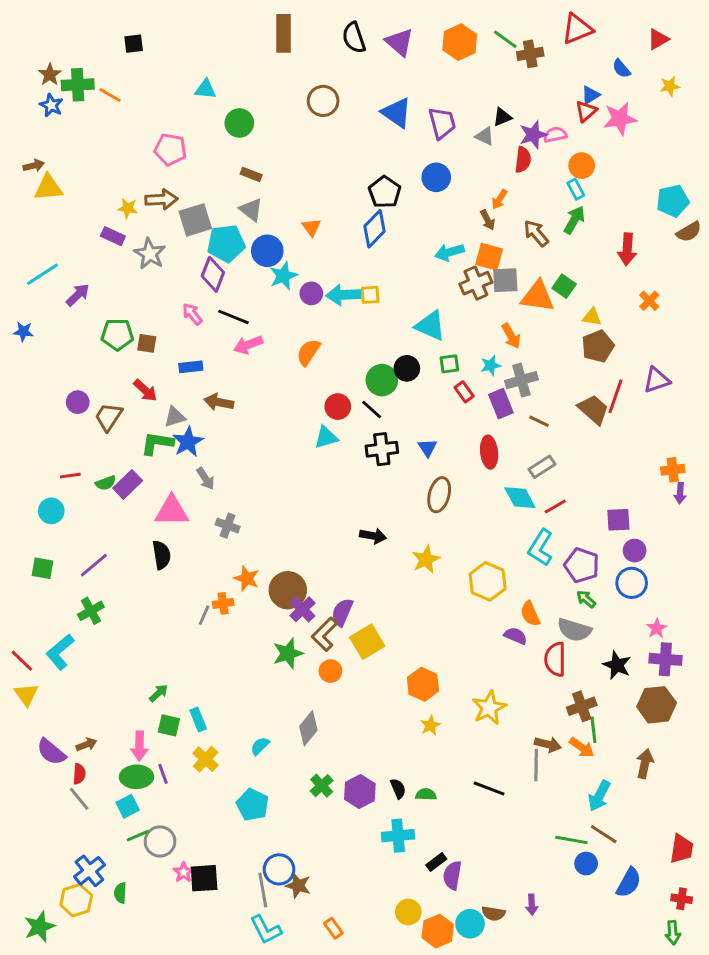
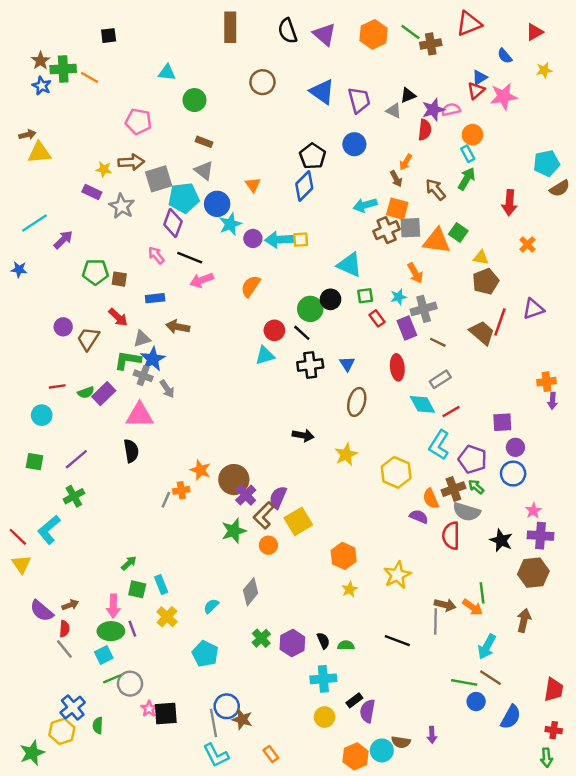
gray cross: (228, 526) -> (143, 376), moved
brown cross: (582, 706) -> (453, 489), moved
yellow circle: (408, 912) -> (325, 717), moved

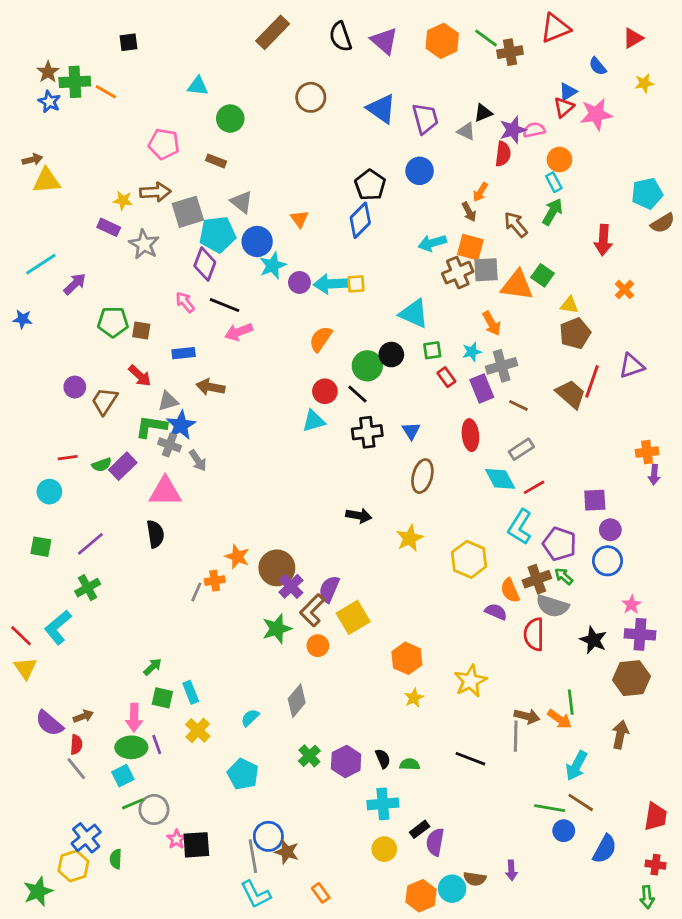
brown rectangle: (230, 27) -> (273, 32), turned 44
brown rectangle: (204, 142) -> (216, 161), moved
orange semicircle: (251, 286) -> (321, 339), moved

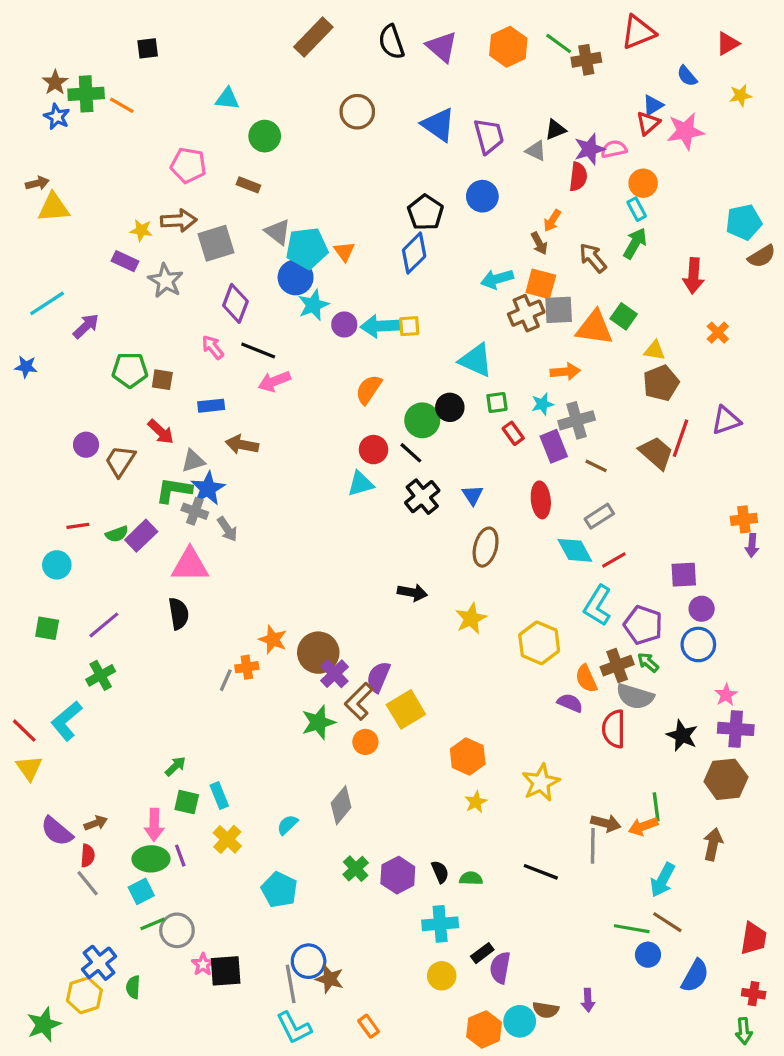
cyan pentagon: (218, 234) -> (307, 248), moved
orange arrow: (492, 323) -> (565, 372), turned -65
black cross: (367, 432) -> (422, 497), turned -32
orange arrow: (559, 719) -> (643, 826), turned 125

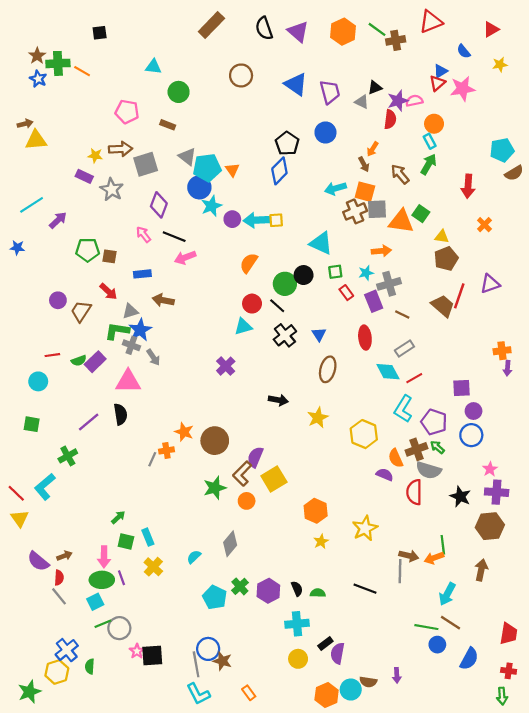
purple line: (104, 625) -> (89, 422), moved
purple cross: (335, 674) -> (226, 366), moved
cyan pentagon: (279, 890) -> (215, 597), moved

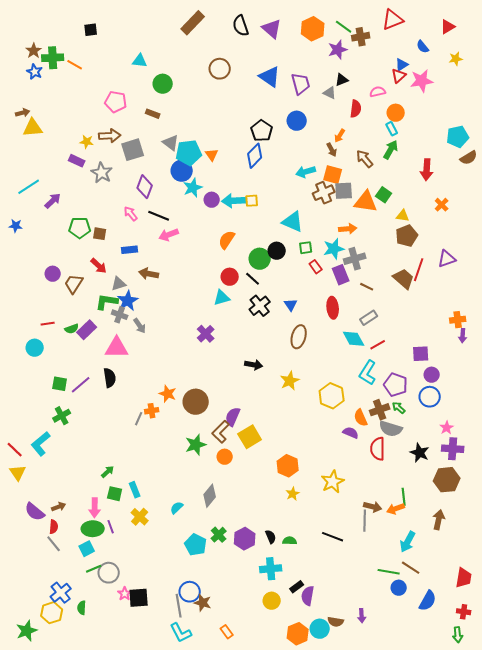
purple star: (398, 101) -> (338, 50), moved
cyan star: (366, 273) -> (334, 249), size x1.5
green square: (32, 424) -> (60, 384), moved

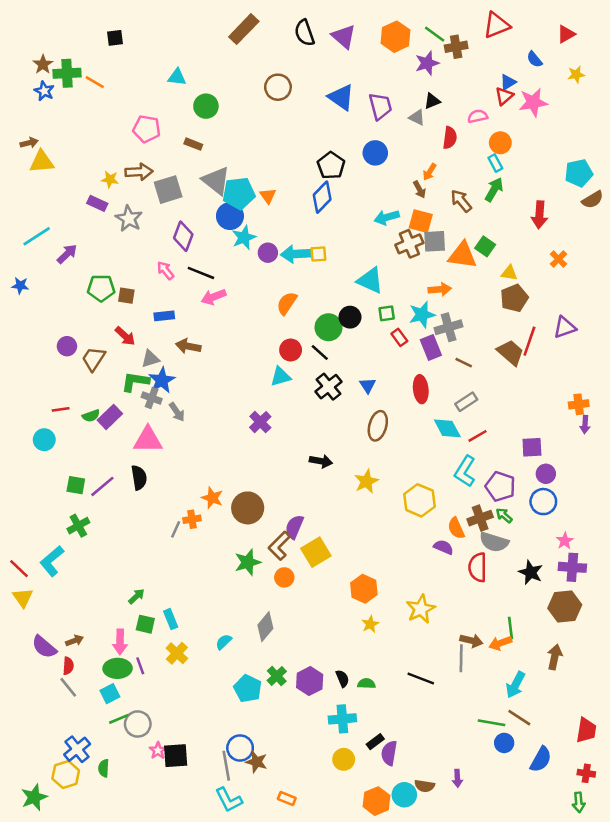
gray triangle: (171, 143) -> (216, 181), size x1.4
orange rectangle: (227, 632) -> (287, 799), turned -32

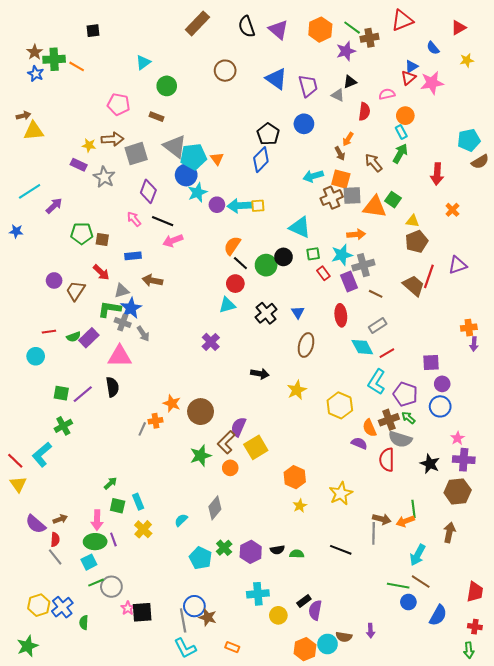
cyan triangle: (177, 77) -> (143, 62), turned -42
black line: (320, 353) -> (240, 263), moved
black semicircle: (342, 678) -> (277, 550), turned 104
cyan cross: (342, 719) -> (258, 594), moved
yellow hexagon: (66, 775) -> (39, 605), moved

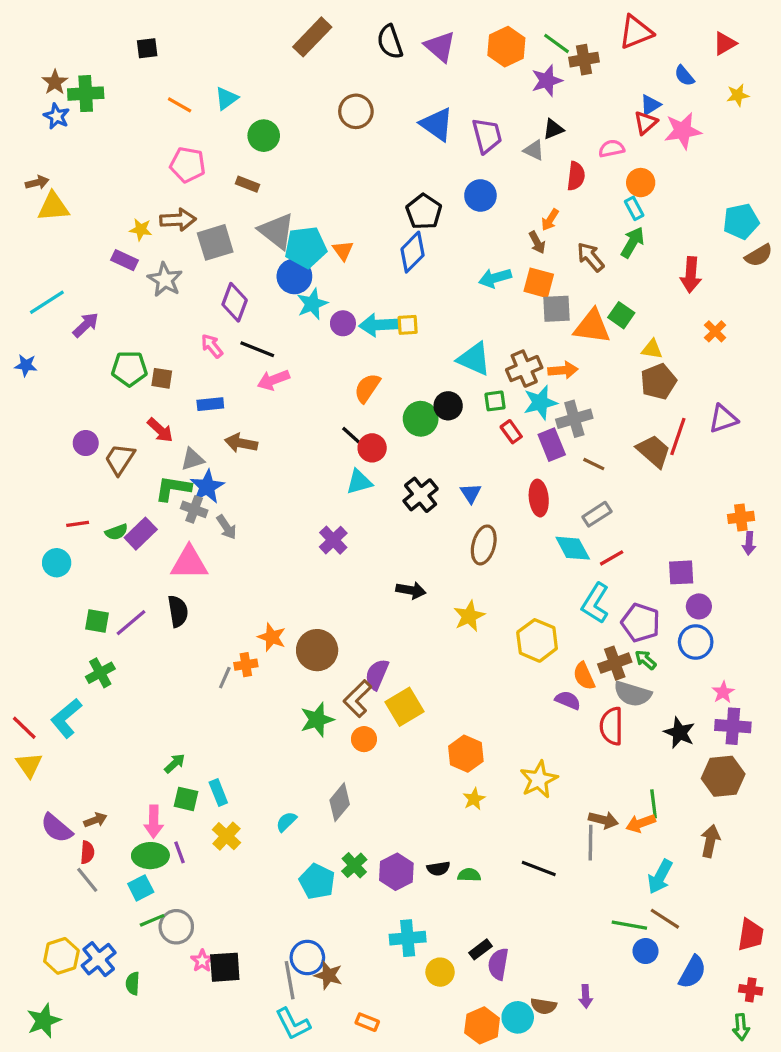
orange line: (77, 66) -> (180, 105), moved
brown cross: (332, 198) -> (524, 369), moved
black line: (240, 263) -> (353, 437), moved

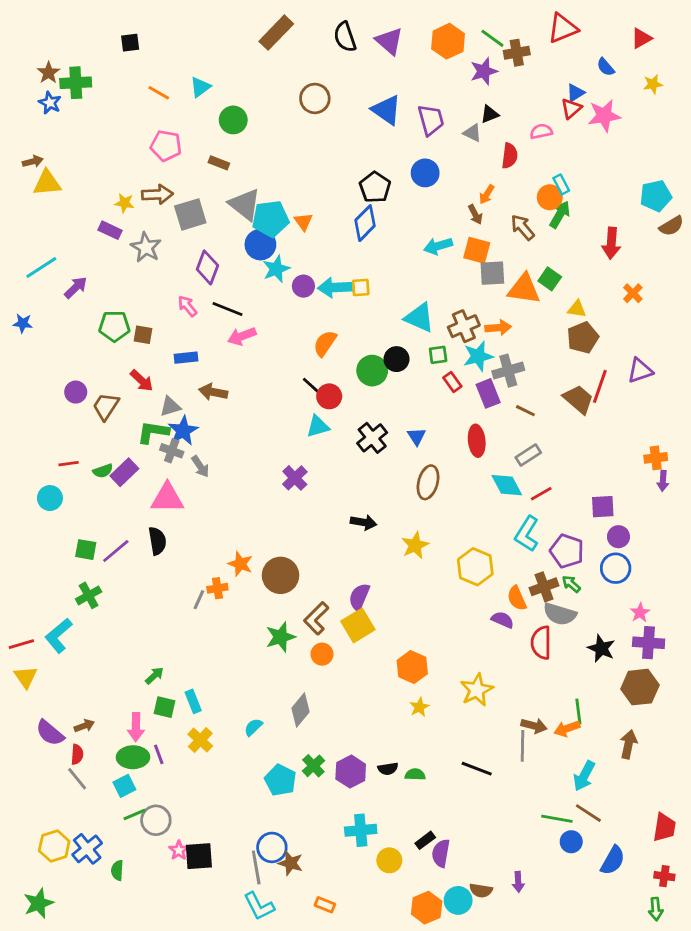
orange circle: (641, 183) -> (550, 197), moved
purple semicircle: (377, 674) -> (359, 597), moved
red line: (24, 728) -> (21, 644), turned -60

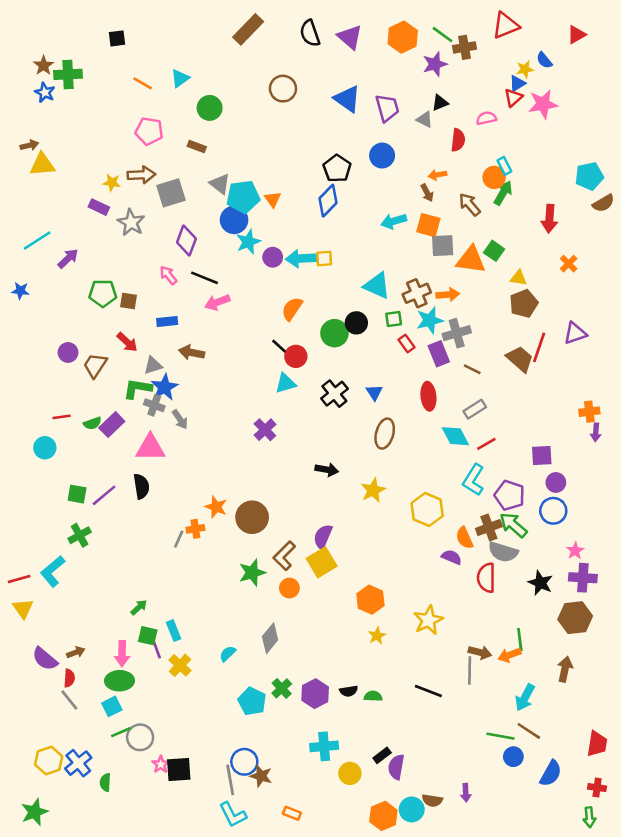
yellow star: (653, 84) -> (525, 69), moved
orange arrow: (487, 194) -> (437, 175), turned 48
gray triangle: (245, 204) -> (220, 184), size x0.7
green arrow: (571, 584) -> (513, 525), size x1.6
purple line: (159, 754) -> (157, 650), moved

